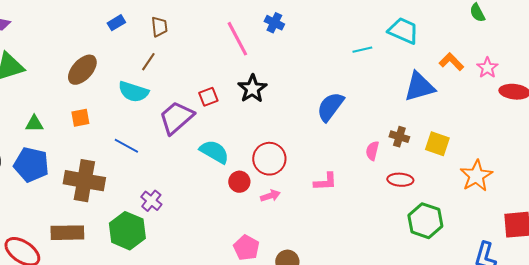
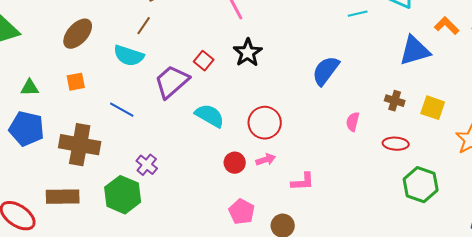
red square: (208, 97) -> (204, 61), turned -30
pink semicircle: (372, 151) -> (353, 122), moved
red circle: (239, 182) -> (235, 163), moved
pink L-shape: (325, 182) -> (303, 182), moved

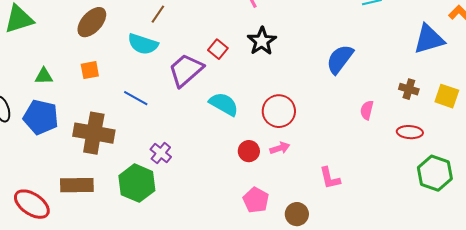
pink L-shape: (303, 182) -> (330, 178), moved, turned 80

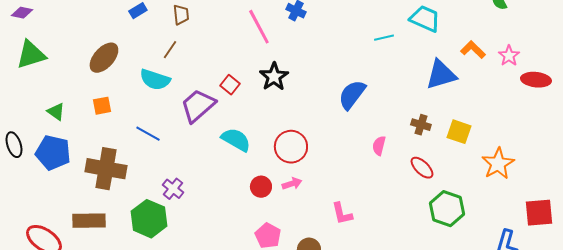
green triangle: (44, 76) -> (56, 112), turned 36
red ellipse: (410, 132) -> (422, 168), turned 40

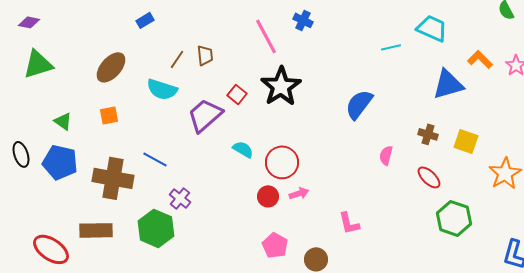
brown trapezoid: (181, 15) -> (205, 55), moved
black star: (274, 77) -> (281, 86), size x1.4
blue line: (148, 134) -> (155, 159), moved
cyan semicircle: (236, 140) -> (243, 149), size x0.7
red circle: (291, 147) -> (282, 162), moved

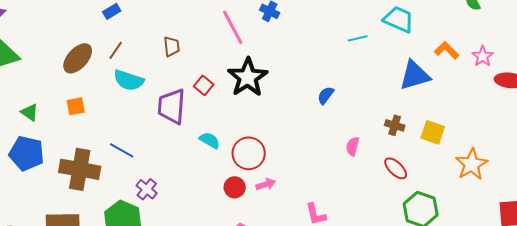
brown line: (177, 59) -> (116, 50), moved
blue semicircle: (359, 104) -> (326, 95), size x0.6
purple trapezoid: (205, 115) -> (172, 106), turned -45

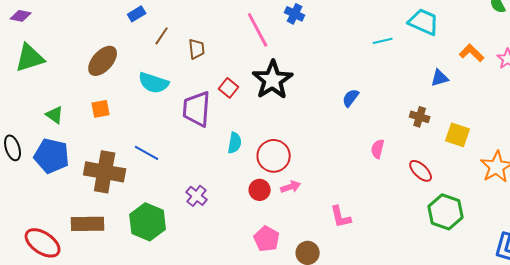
brown line: (116, 50) -> (162, 36), moved
blue triangle: (415, 75) -> (440, 78), size x0.6
brown cross: (395, 125) -> (420, 117), moved
cyan semicircle: (210, 140) -> (235, 143), turned 70
purple cross: (147, 189) -> (197, 196), moved

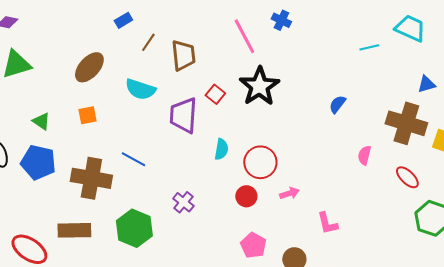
brown trapezoid: (197, 49) -> (183, 55), size x1.5
brown cross: (420, 117) -> (406, 123), size x2.0
pink arrow: (291, 187) -> (289, 193), moved

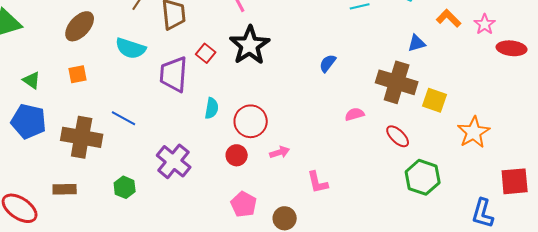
pink semicircle: (364, 155) -> (355, 114), turned 60
purple cross: (183, 202) -> (174, 161), size x1.6
green hexagon: (134, 228) -> (125, 187), size x0.6
brown rectangle: (74, 230) -> (65, 189), size x0.7

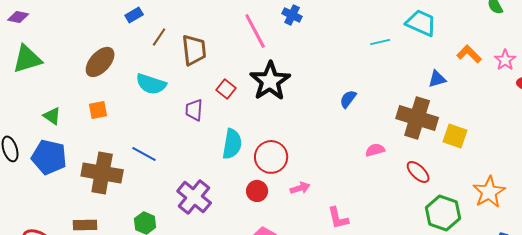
purple trapezoid: (174, 74) -> (194, 110), size x0.6
cyan semicircle: (212, 108) -> (232, 144), size x1.4
orange star: (474, 132) -> (489, 192), moved

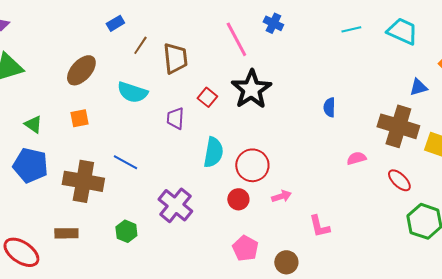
cyan line: (380, 42) -> (351, 29), moved
blue semicircle: (348, 99) -> (329, 107), turned -36

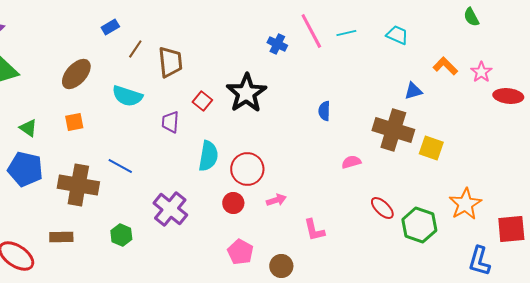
blue cross: (273, 23) -> (277, 44), moved
cyan trapezoid: (402, 31) -> (397, 35), size x0.7
pink line: (236, 39) -> (311, 31), moved
red ellipse: (399, 180) -> (382, 208), moved

